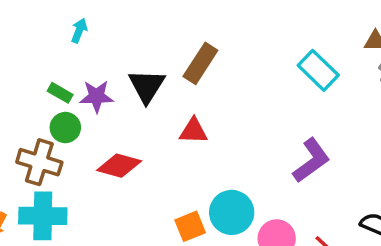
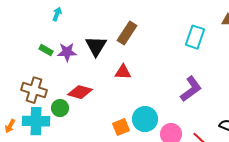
cyan rectangle: (318, 70) -> (195, 37), turned 65
green circle: (65, 128) -> (60, 108), moved

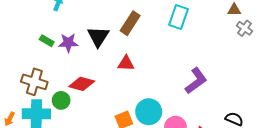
cyan rectangle: (195, 37) -> (179, 17), moved

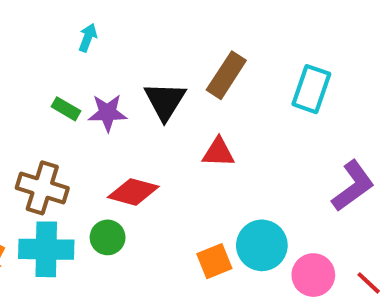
cyan rectangle: (179, 17) -> (311, 89), moved
green circle: (61, 100) -> (108, 237), moved

